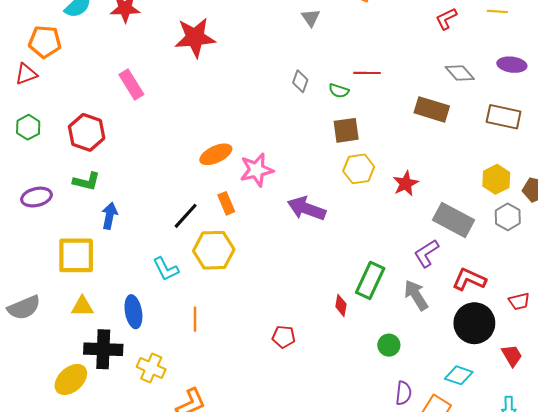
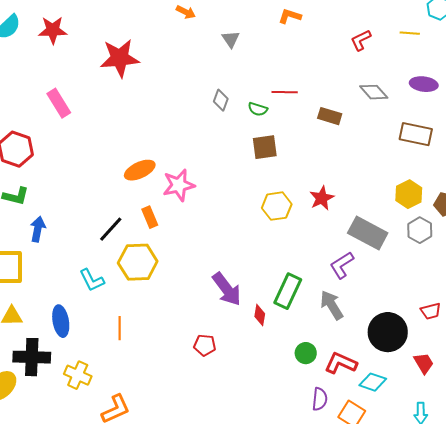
brown rectangle: (432, 109) -> (330, 116), moved, size x0.7
yellow hexagon: (359, 169) -> (277, 206), moved
purple arrow: (307, 209) -> (227, 289), moved, turned -147
red L-shape: (469, 279) -> (341, 363), moved

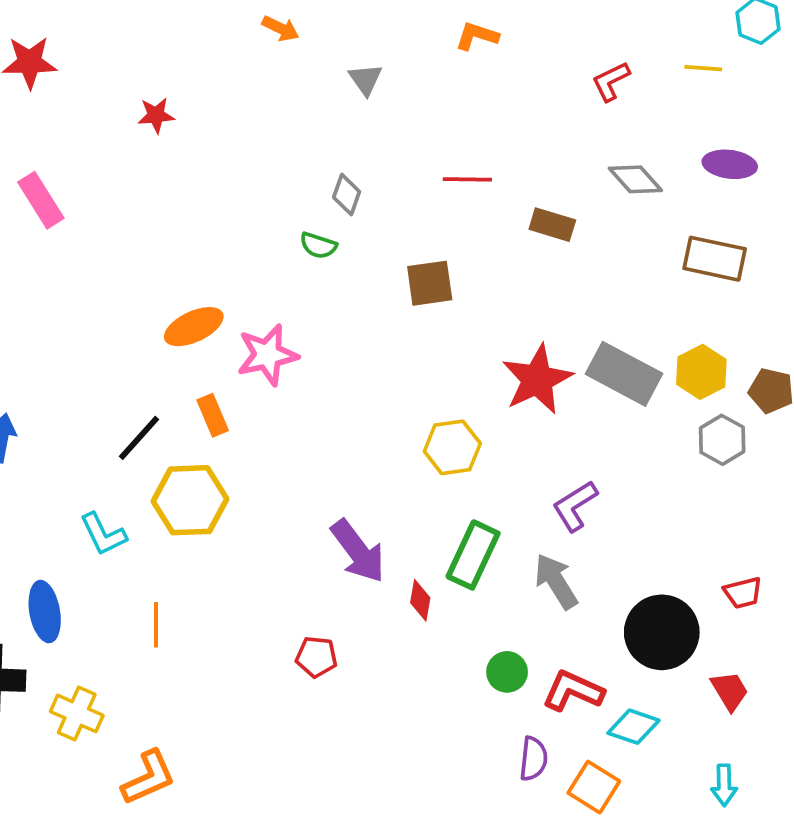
red star: (120, 58) -> (156, 115), size x0.5
green semicircle: (258, 109) -> (318, 245), moved
red star: (322, 198) -> (537, 379), size x1.5
yellow hexagon: (277, 206) -> (452, 447), moved
gray rectangle: (368, 233) -> (624, 374), moved

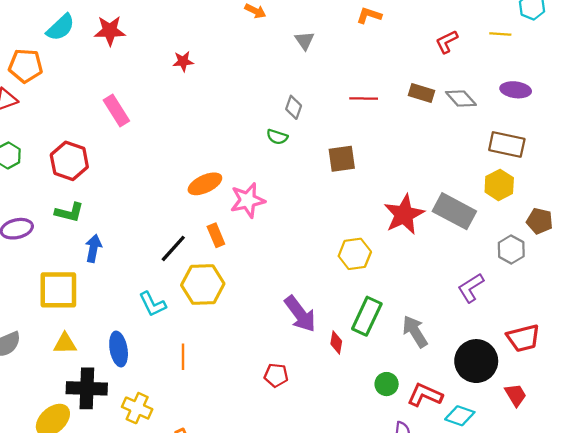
brown rectangle: (552, 225) -> (422, 93), moved
yellow hexagon: (701, 372) -> (499, 185), moved
purple L-shape: (575, 506) -> (471, 288), moved
red trapezoid: (743, 593) -> (523, 338), size x1.5

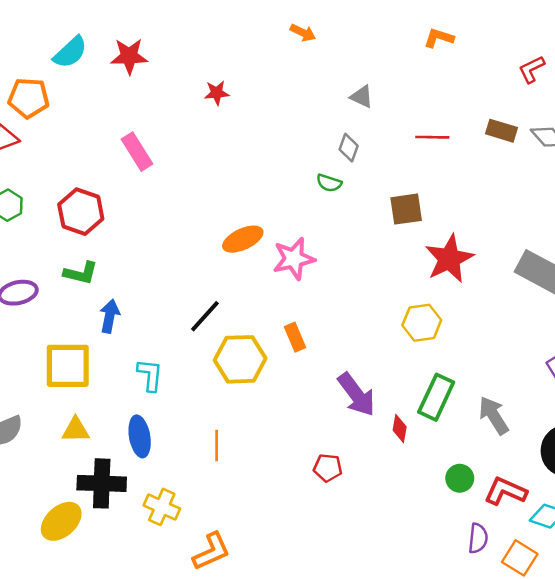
gray triangle: (304, 41) -> (362, 97), moved, turned -30
red star: (404, 214) -> (449, 259), moved
orange rectangle: (216, 235) -> (295, 337), moved
cyan L-shape: (152, 304) -> (150, 375), moved, turned -148

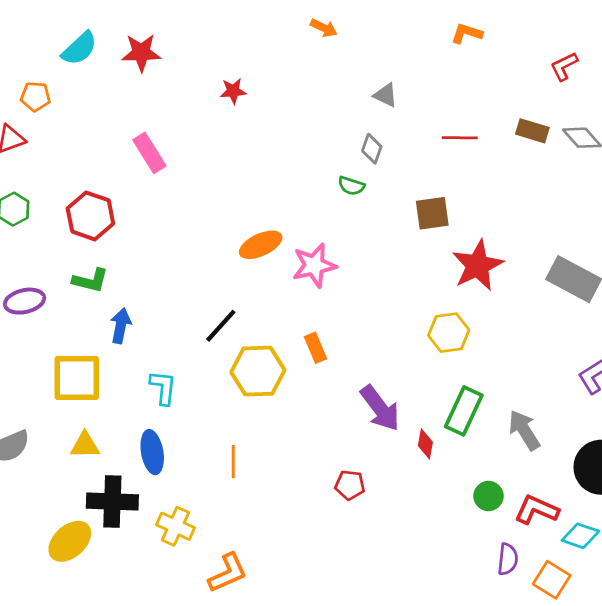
orange pentagon: (29, 98) -> (35, 97), size x0.7

